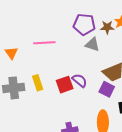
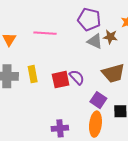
brown star: (107, 27) -> (110, 37), moved
purple square: (107, 89) -> (98, 100), moved

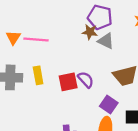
pink line: (45, 33) -> (36, 40), moved
brown star: (110, 37) -> (90, 32), moved

